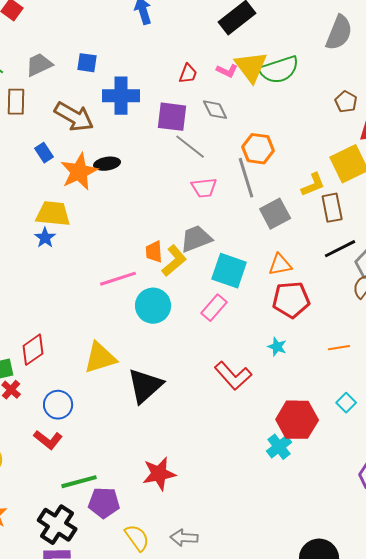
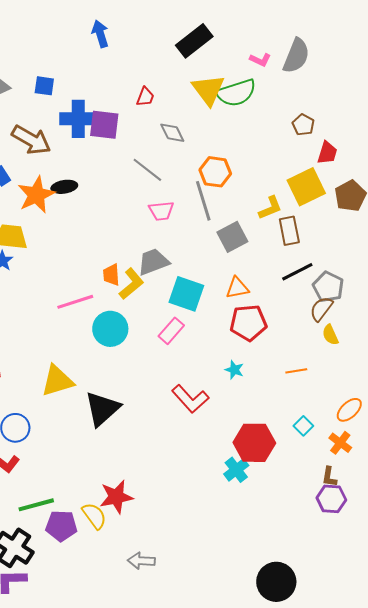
pink L-shape: (227, 71) -> (260, 60), moved
purple square: (172, 117) -> (104, 125), moved
yellow semicircle: (137, 538) -> (94, 516), moved

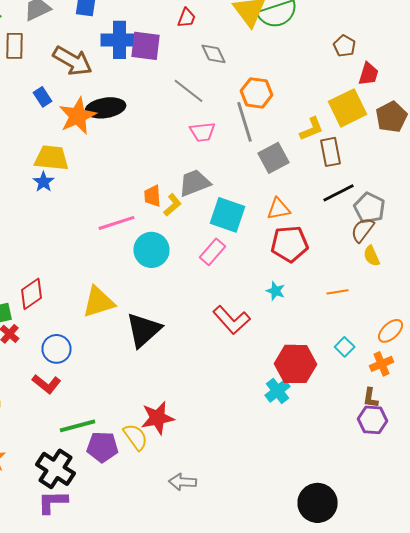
black ellipse: (64, 187) -> (106, 108), size x1.5
yellow L-shape: (131, 284) -> (172, 205), size x0.7
orange cross: (340, 443) -> (382, 364), turned 30

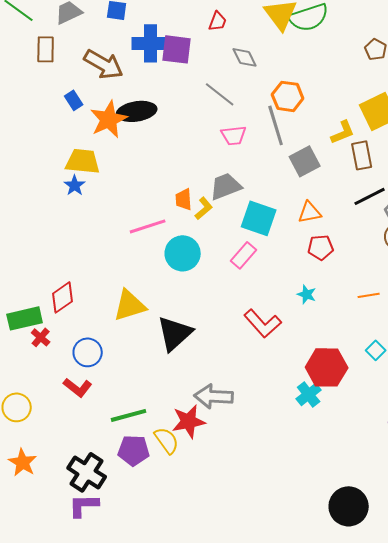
red pentagon: (290, 244) -> (321, 247), size x0.7
green line: (78, 426) -> (129, 415), moved
gray arrow: (182, 482) -> (214, 396), moved, size x1.4

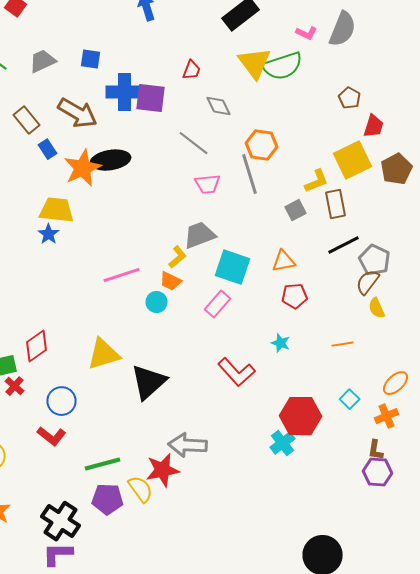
brown rectangle: (46, 49) -> (26, 120), moved, turned -40
gray square: (305, 161) -> (296, 210), moved, size x0.7
orange trapezoid: (184, 199) -> (170, 281), moved, turned -60
cyan circle: (183, 253) -> (156, 302), size x0.6

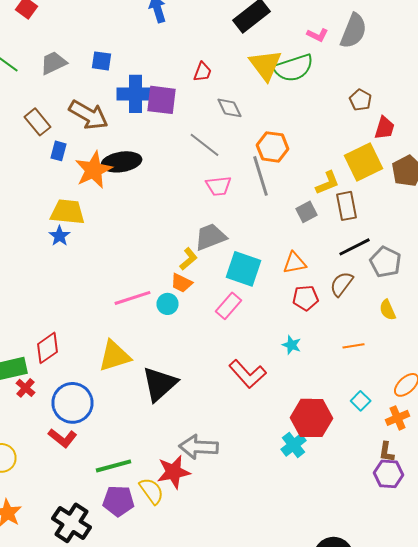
blue rectangle: (48, 149) -> (58, 151), turned 48
pink line: (122, 275) -> (132, 298), moved
brown semicircle: (368, 282) -> (342, 284), moved
blue circle: (62, 401) -> (72, 403), size x1.4

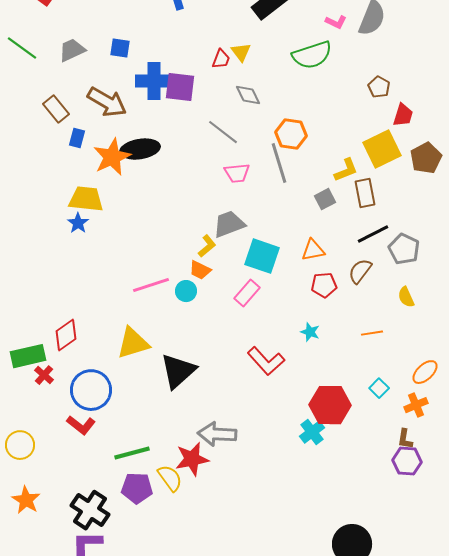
yellow triangle: (266, 65) -> (241, 52), moved, size x0.6

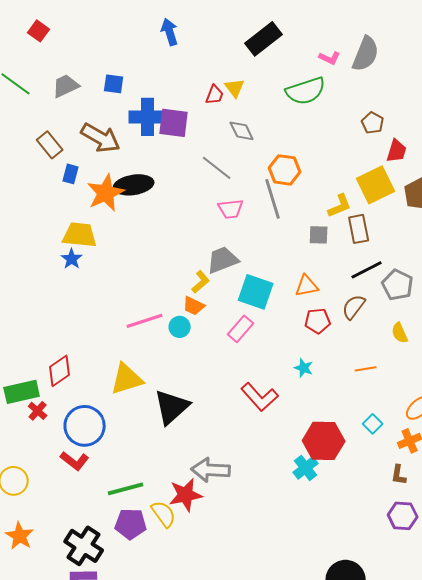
gray square: (325, 199) -> (319, 235), turned 30
purple hexagon: (407, 461) -> (403, 516), moved

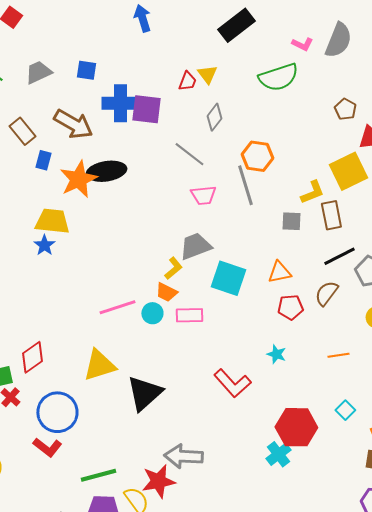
gray diamond: (242, 131) -> (214, 117), turned 64
pink rectangle: (241, 329) -> (189, 315), moved, turned 48

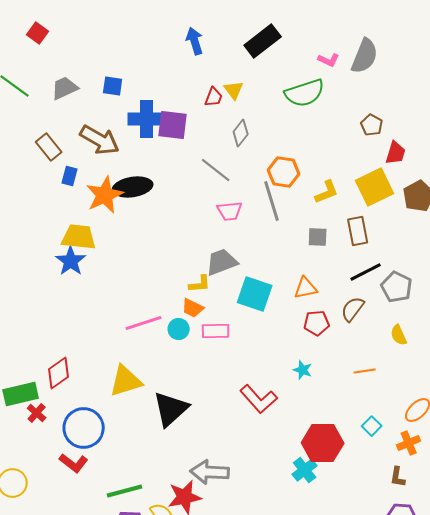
blue arrow: (142, 18) -> (195, 41), moved
yellow L-shape: (312, 192) -> (327, 192), moved
blue star: (44, 245) -> (71, 261), size x1.4
yellow L-shape: (173, 268) -> (200, 284), turned 35

